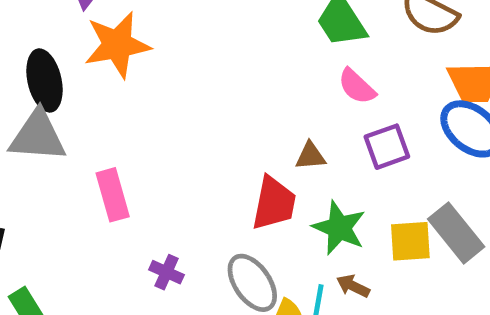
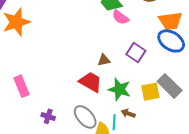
pink semicircle: (357, 86) -> (120, 17), moved
purple square: (387, 147) -> (136, 53), turned -30
red trapezoid: (274, 203) -> (91, 82), turned -65

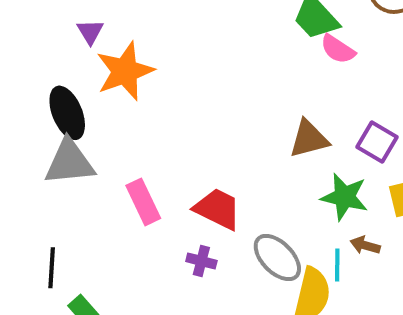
purple square: (136, 53) -> (377, 142), moved
brown triangle: (104, 60) -> (309, 139), size x1.5
red trapezoid: (91, 82) -> (218, 209), moved

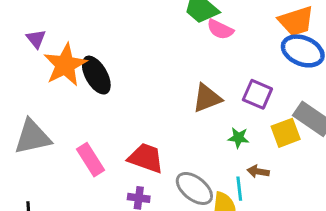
black ellipse: (67, 113) -> (96, 75), moved
green star: (344, 197) -> (238, 138), size x0.6

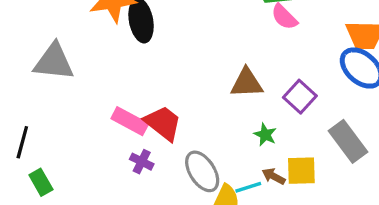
yellow square: (286, 133) -> (301, 171), moved
pink rectangle: (90, 160) -> (130, 121), moved, turned -48
cyan line: (239, 189) -> (248, 187), turned 60

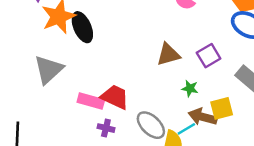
gray triangle: (54, 62) -> (49, 70), moved, turned -36
purple square: (300, 97) -> (209, 56), turned 30
brown arrow: (274, 176) -> (203, 117), size x1.6

